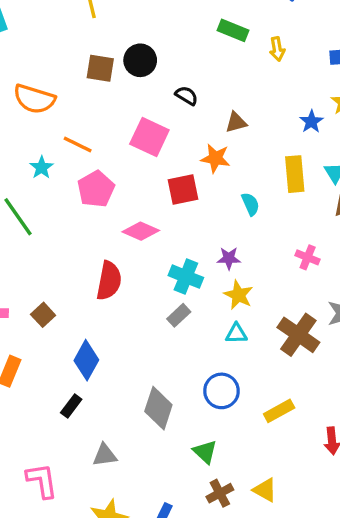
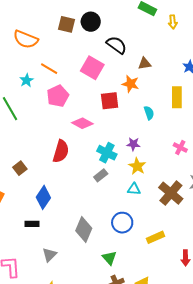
black semicircle: (187, 96) -> (117, 45), size x1.5
black rectangle: (71, 406) -> (32, 224), turned 48
gray triangle: (105, 455) -> (49, 255), turned -42

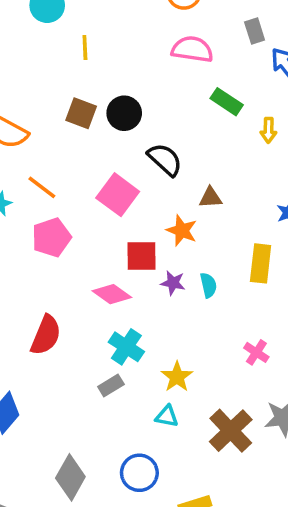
pink diamond: (82, 123) -> (112, 294), moved
purple star: (133, 144) -> (173, 283), moved

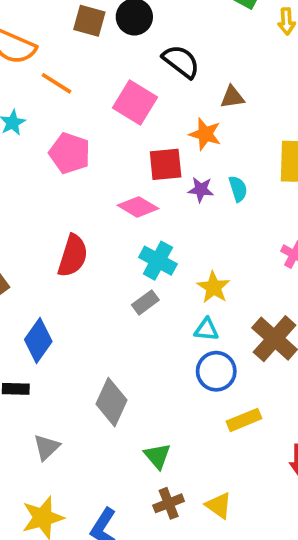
orange line: (42, 187) -> (57, 83), moved
pink pentagon: (51, 237) -> (70, 153), turned -30
blue circle: (139, 473) -> (216, 371), moved

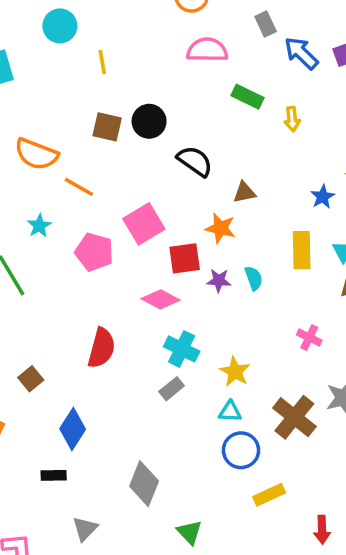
pink square: (135, 103) -> (144, 224), moved, turned 30

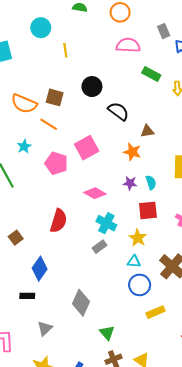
brown square: (107, 127) -> (55, 97), moved
red square: (185, 258) -> (148, 210), moved

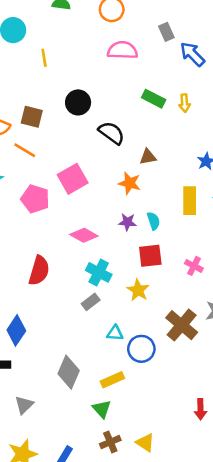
green rectangle: (151, 74) -> (154, 99), moved
cyan triangle: (134, 262) -> (115, 333), moved
yellow rectangle: (155, 312) -> (112, 380), moved

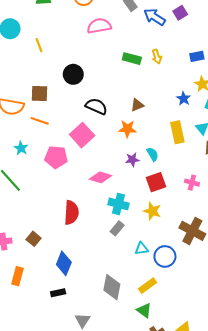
black semicircle: (111, 133) -> (96, 106), moved

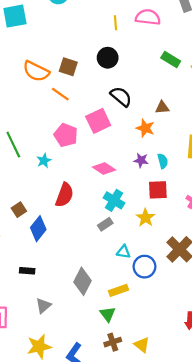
yellow line: (39, 45) -> (116, 23), moved
cyan star: (21, 148) -> (44, 161), moved
blue diamond: (64, 263) -> (38, 229), moved

